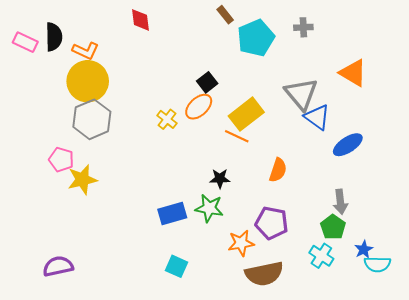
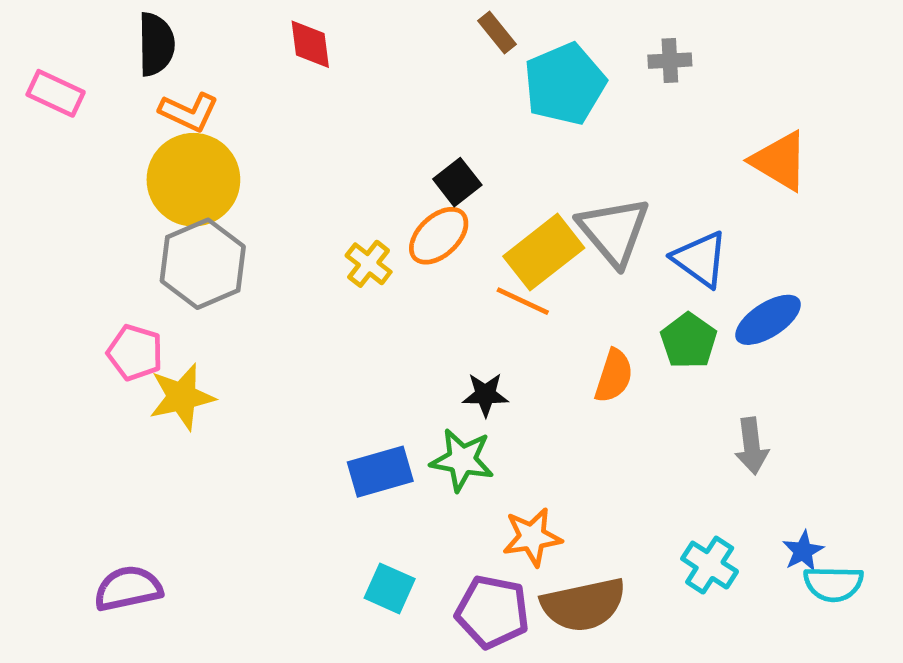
black semicircle: (54, 37) -> (156, 44), moved
gray triangle: (301, 94) -> (614, 231), moved
purple pentagon: (272, 223) -> (492, 612), moved
green pentagon: (333, 227) -> (689, 341), moved

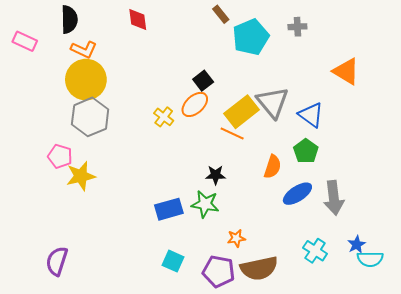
blue ellipse: (768, 320) -> (297, 194), moved
gray arrow: (752, 446) -> (334, 198), size x1.4
orange star: (532, 537) -> (236, 238), size x0.7
purple semicircle: (128, 588) -> (57, 261), turned -60

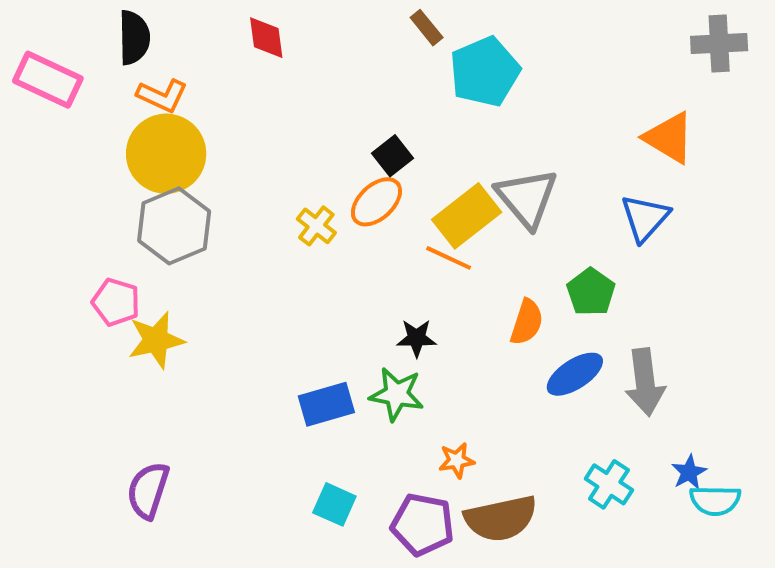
gray cross: (297, 27) -> (719, 44), moved, size x1.5
pink rectangle: (25, 41) -> (48, 80), size x1.4
blue triangle: (311, 115) -> (645, 218), moved, turned 36
purple semicircle: (57, 261) -> (148, 490), moved

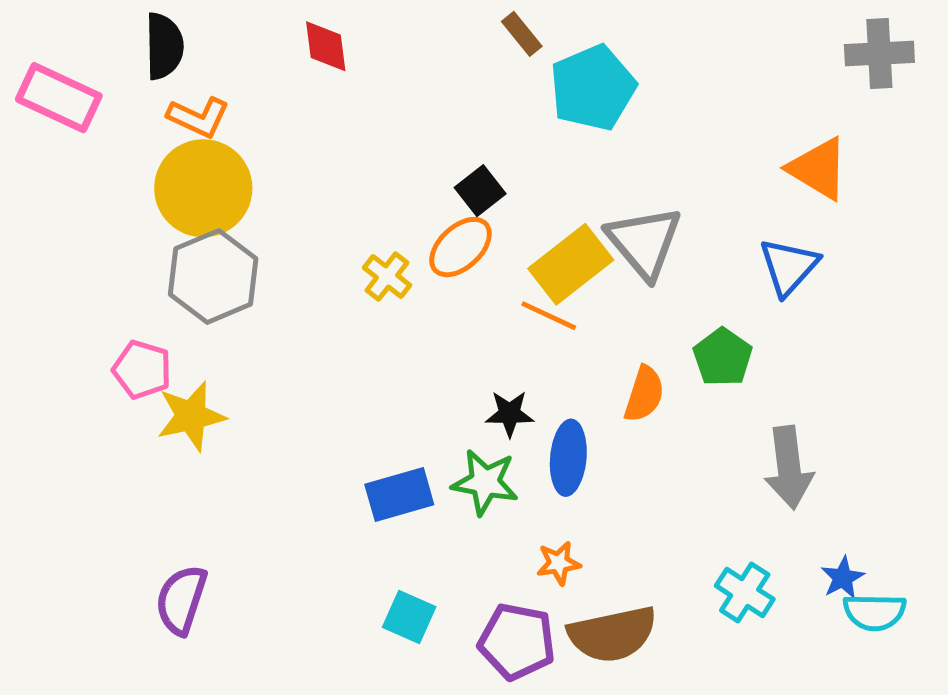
blue ellipse: (575, 374) -> (568, 458), moved, turned -52

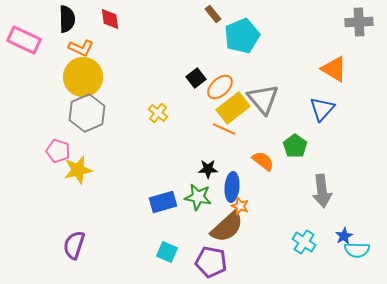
red diamond: (326, 46) -> (110, 19), moved
orange ellipse: (461, 247) -> (220, 87), moved
orange semicircle: (644, 394) -> (263, 161), turned -70
orange star: (559, 563) -> (240, 206), moved, turned 30
brown semicircle: (612, 634) -> (227, 227), moved, turned -30

